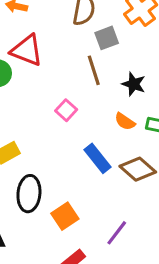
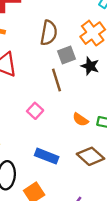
black star: (134, 84) -> (90, 66), moved
blue rectangle: (98, 158) -> (47, 156), moved, turned -30

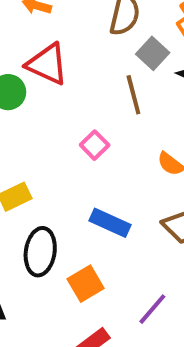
gray square: (66, 55) -> (153, 53), turned -30

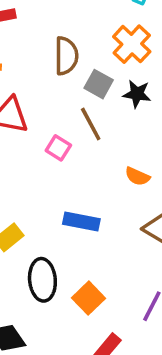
pink square: (95, 145) -> (58, 148), moved
blue rectangle: (110, 223) -> (81, 222), moved

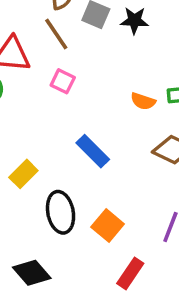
brown line: (91, 124) -> (56, 34), moved
blue rectangle: (81, 222) -> (93, 151), turned 40

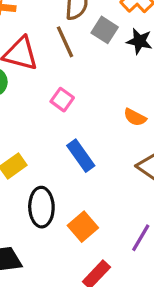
pink square: (63, 81) -> (62, 100), moved

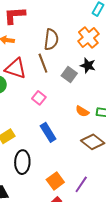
gray square: (105, 30) -> (69, 75), moved
orange square: (83, 227) -> (55, 181), moved

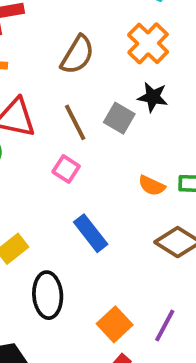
brown semicircle: (51, 39) -> (77, 55), turned 30
brown line: (43, 63) -> (75, 122), moved

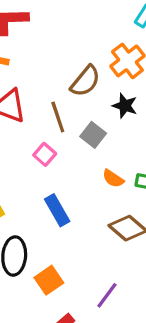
brown semicircle: (77, 55) -> (85, 81), moved
gray square: (119, 118) -> (93, 135), moved
orange square: (115, 324) -> (49, 280), moved

